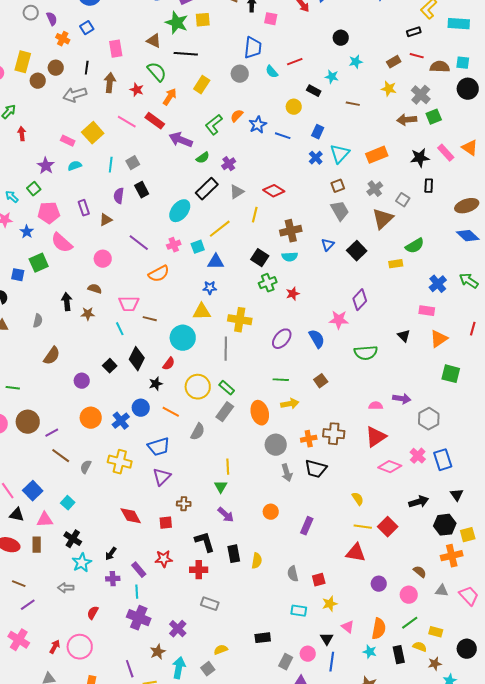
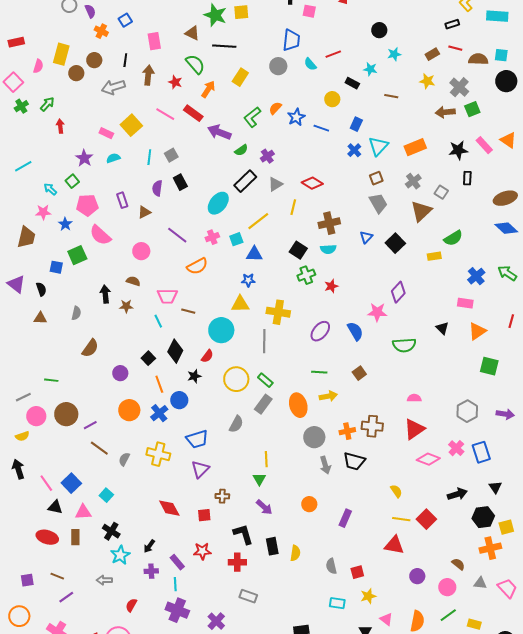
purple arrow: (402, 399) -> (505, 414), moved
orange line: (171, 412) -> (159, 384), moved, turned 42

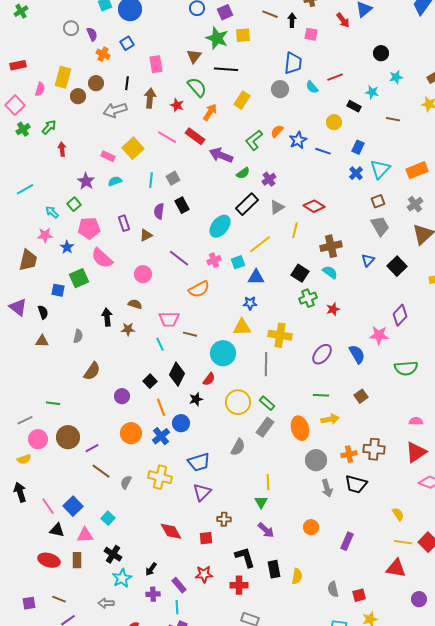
brown triangle: (192, 33) -> (194, 56), turned 42
cyan semicircle: (328, 249) -> (330, 272), turned -140

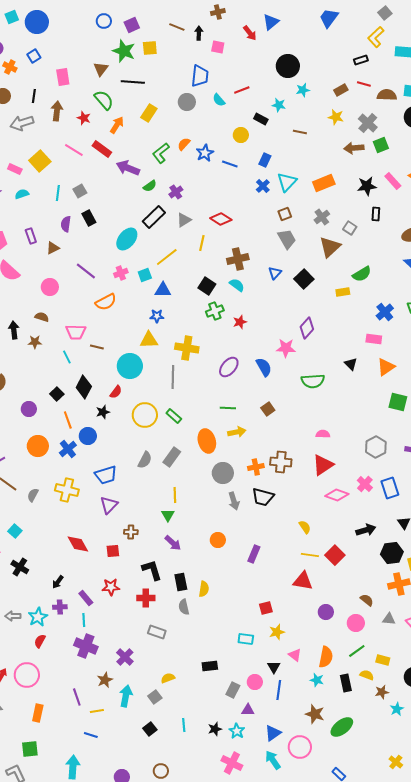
black circle: (381, 53) -> (288, 66), size x1.5
gray rectangle: (265, 427) -> (172, 457), moved
cyan star: (122, 578) -> (38, 617), moved
gray semicircle: (333, 589) -> (184, 607), moved

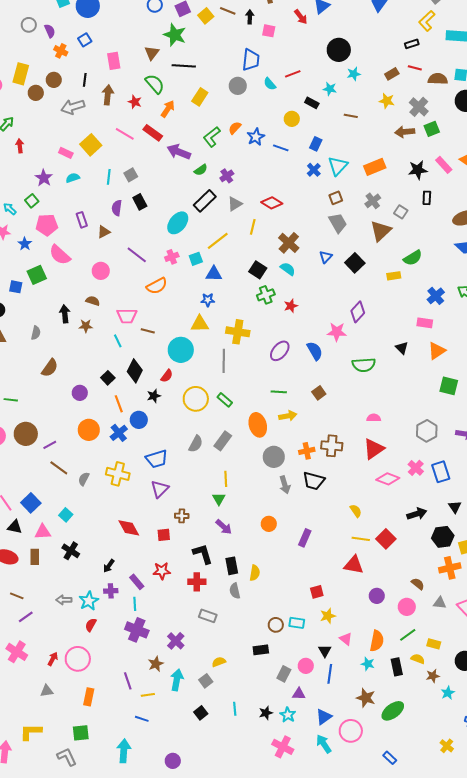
yellow square: (150, 48) -> (206, 16), moved, turned -35
brown cross: (238, 259) -> (289, 243), turned -35
brown circle: (161, 771) -> (276, 625), moved

